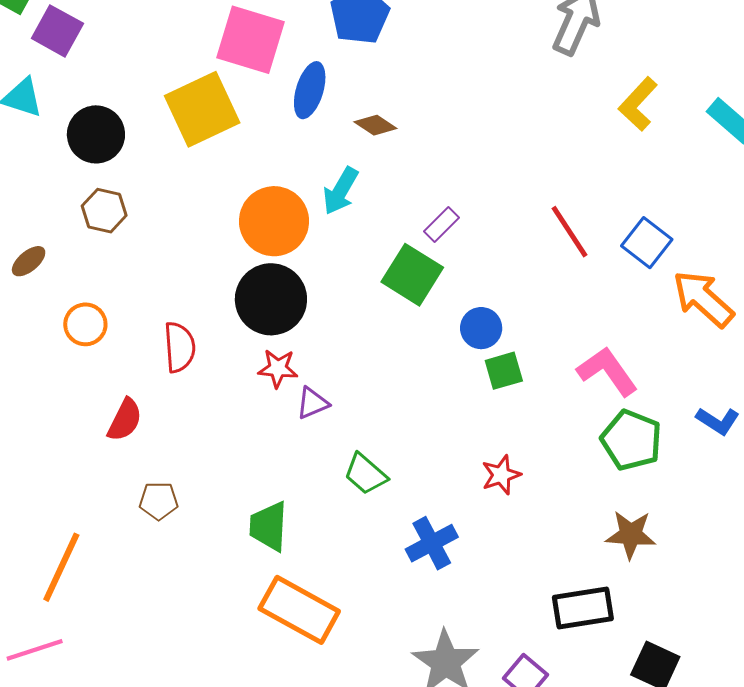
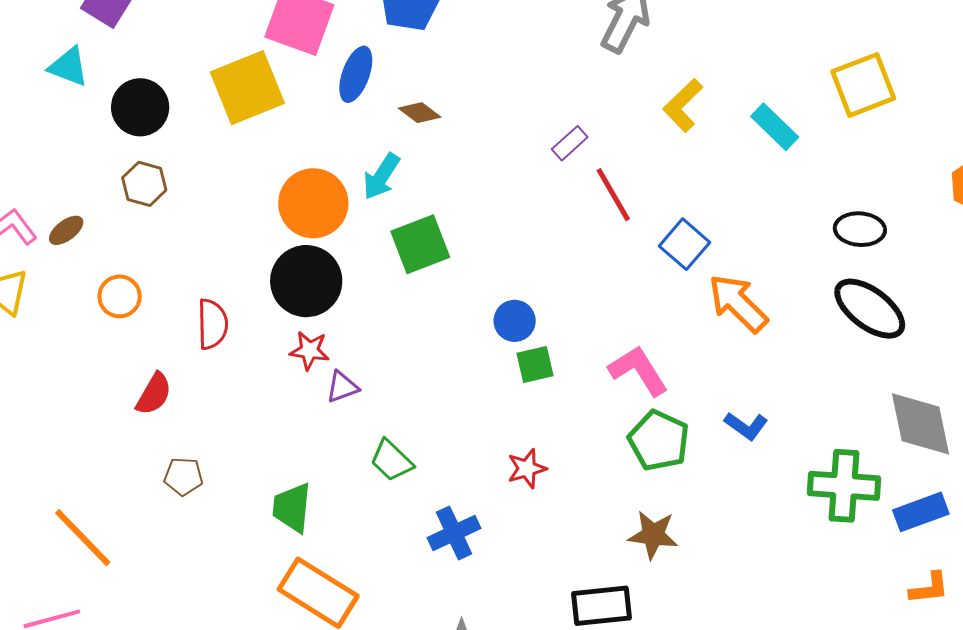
purple rectangle: (442, 224) -> (570, 143), moved
red line: (569, 232) -> (613, 195), moved
green square: (412, 275) -> (420, 244), moved, turned 34
orange line: (61, 567) -> (83, 538), turned -72

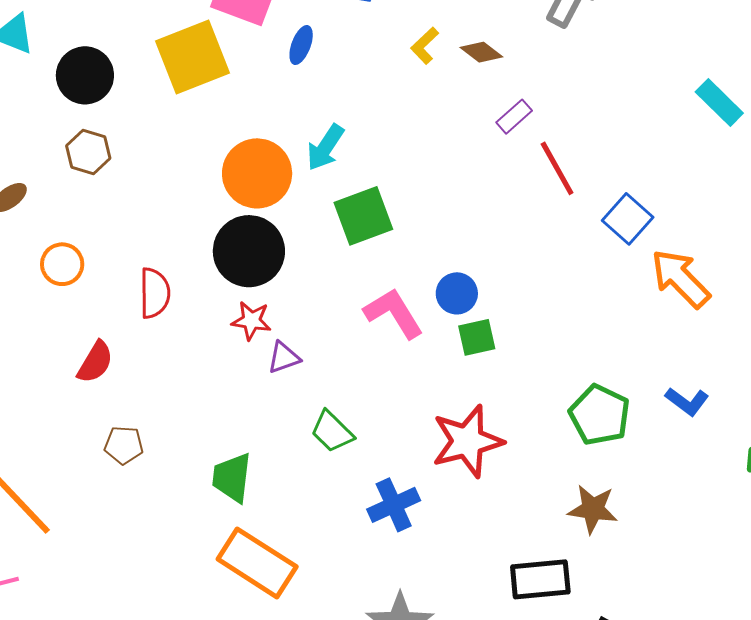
blue ellipse: (356, 74) -> (301, 45), size x0.7
yellow L-shape: (683, 105) -> (425, 46), moved, size x0.7
brown diamond: (420, 113) -> (481, 52), moved
pink L-shape: (638, 371) -> (394, 313), moved
red star: (527, 468) -> (467, 441), size x1.8

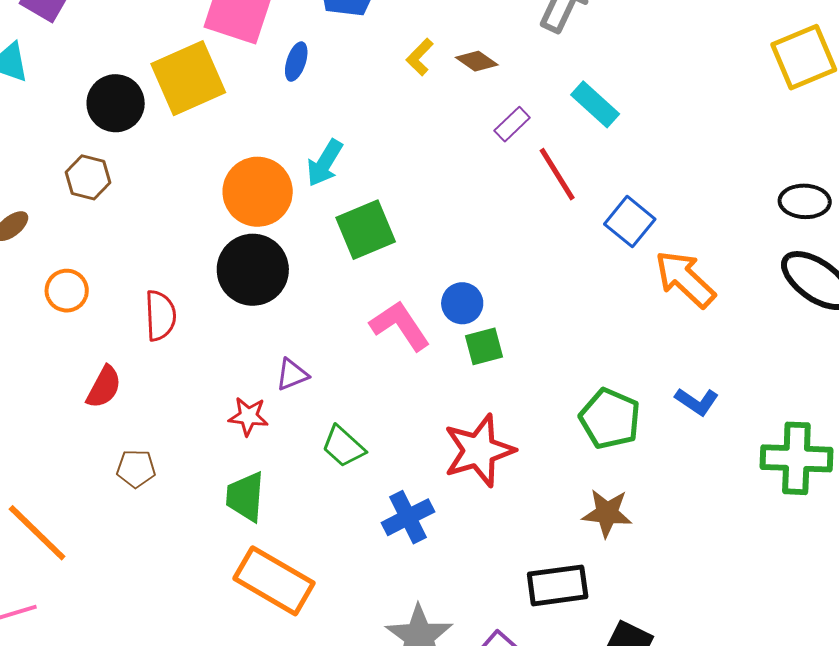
black circle: (85, 75) -> (116, 103), moved
cyan rectangle: (719, 103) -> (595, 104), moved
red star: (251, 321) -> (248, 416), moved

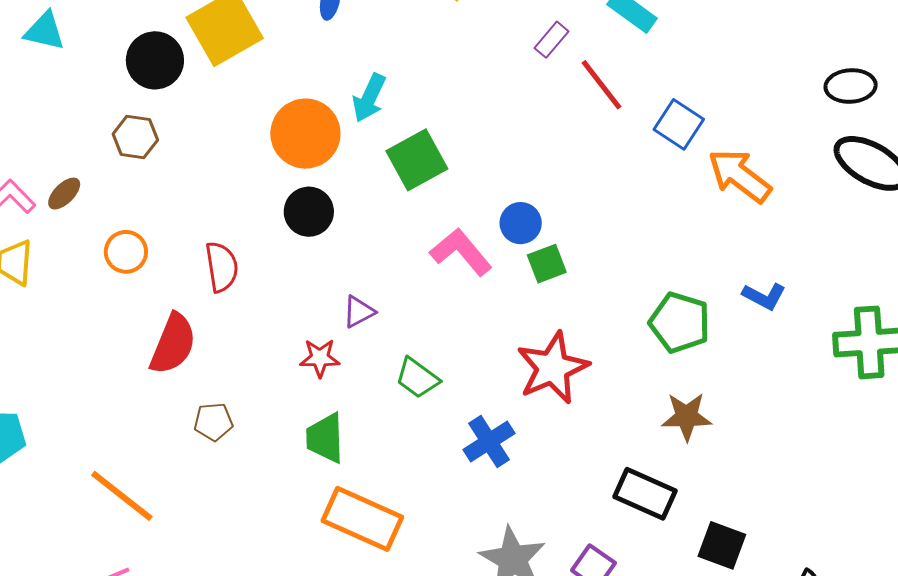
black circle: (253, 270) -> (309, 212), size x0.7
red semicircle: (104, 387) -> (173, 344), size x1.4
black rectangle: (558, 585) -> (645, 494), turned 38

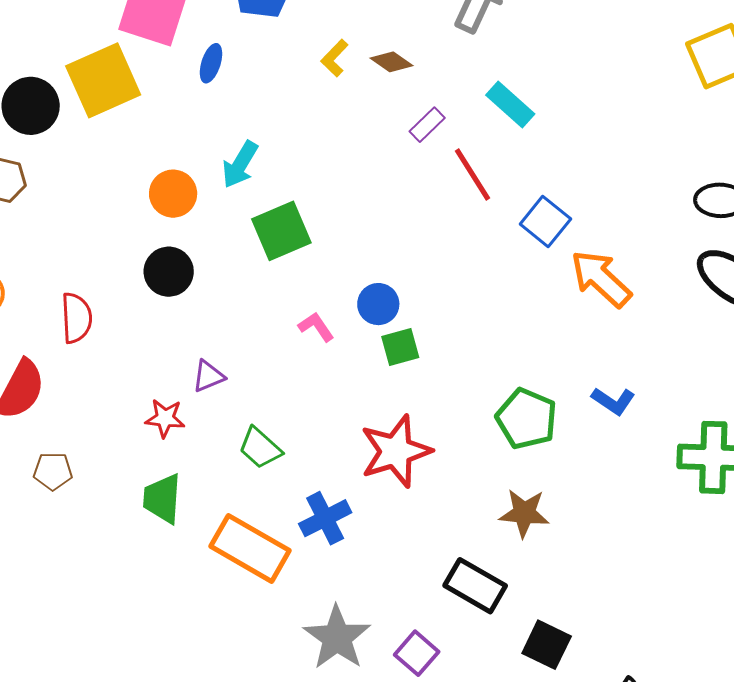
orange circle: (305, 134) -> (173, 194), size x0.7
pink L-shape: (461, 252) -> (316, 327), size x0.6
orange rectangle: (362, 519) -> (250, 548), moved

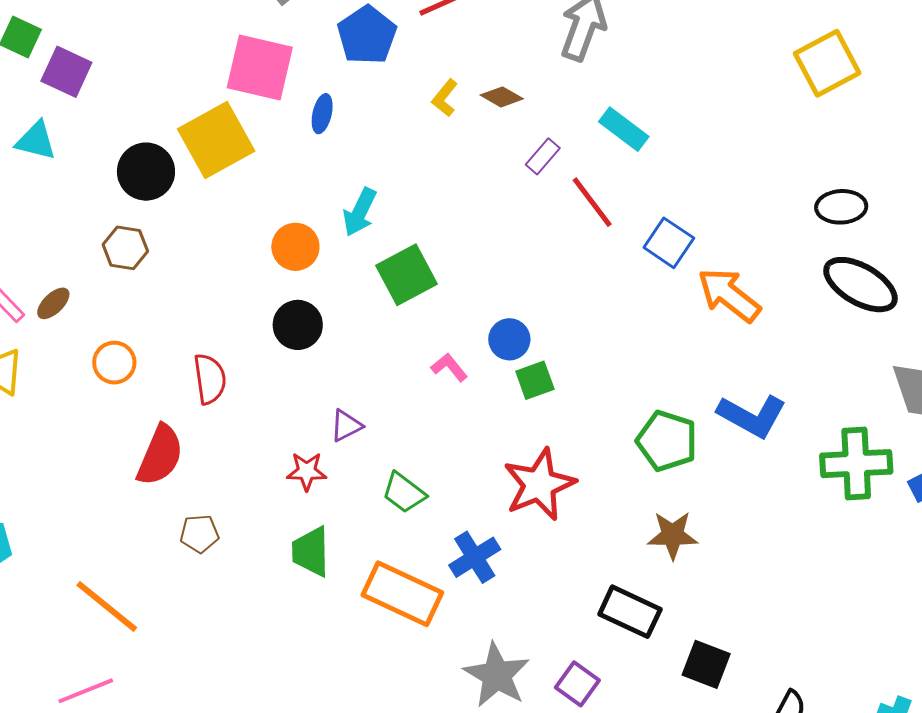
blue L-shape: (613, 401) -> (752, 416), size x1.6

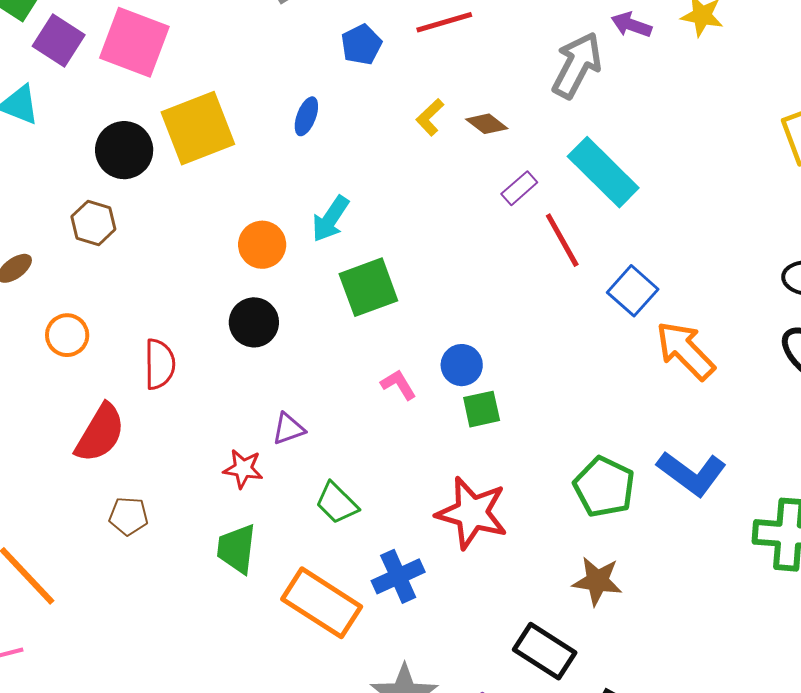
blue pentagon: (367, 35) -> (361, 45), size x0.7
pink square: (260, 67) -> (134, 42), moved
cyan rectangle: (624, 129) -> (603, 172), size x1.5
red star: (539, 484) -> (472, 513), turned 30

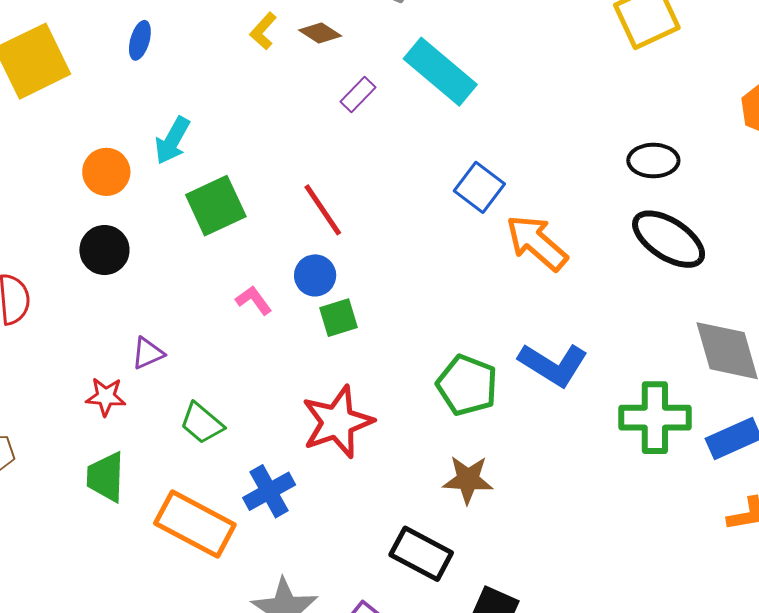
red line: (562, 240) -> (323, 210), moved
red star: (472, 513) -> (337, 422), turned -30

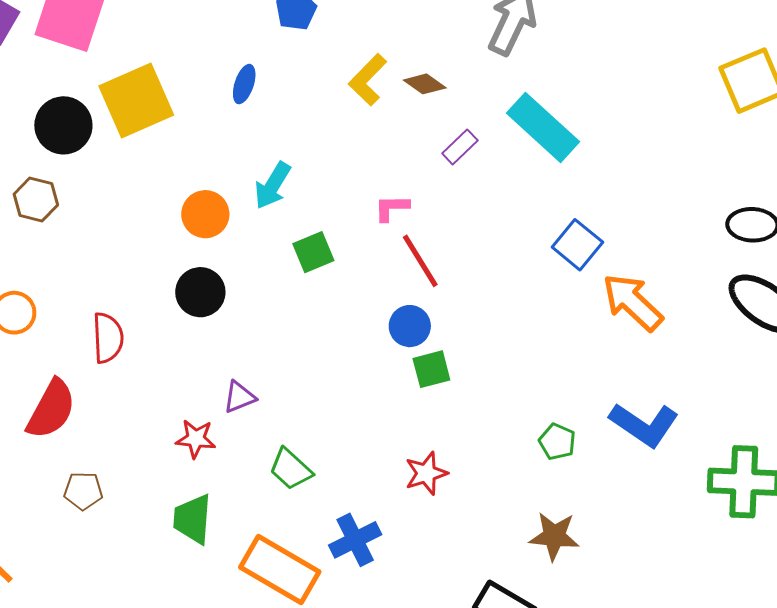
yellow L-shape: (263, 31) -> (368, 80), size x1.4
green square: (216, 206) -> (313, 252), size x0.7
pink L-shape: (254, 300) -> (392, 208), moved, turned -57
green pentagon: (467, 385) -> (557, 442), size x0.6
red star: (337, 422) -> (426, 473), size x0.6

